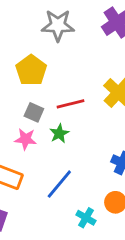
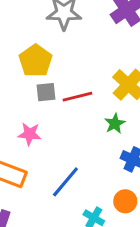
gray square: (34, 112) -> (46, 92), moved, turned -30
green star: (59, 133) -> (115, 124), moved

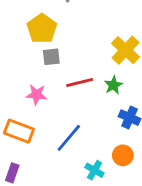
red line: (77, 97) -> (80, 82), moved

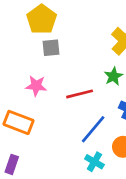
red line: (80, 82) -> (80, 94), moved
blue line: (69, 138) -> (93, 129), moved

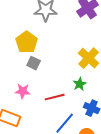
gray square: (51, 48) -> (34, 63), turned 32

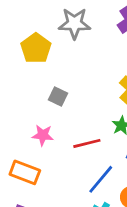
yellow pentagon: (27, 42) -> (36, 48), moved

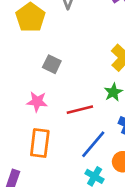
orange rectangle: (25, 172) -> (40, 143), moved, turned 76

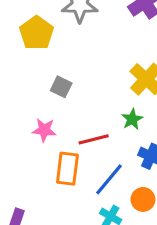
orange rectangle: (40, 143) -> (67, 169), moved

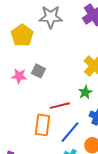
pink star: (44, 130) -> (19, 76), moved

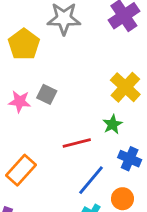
orange rectangle: (42, 125) -> (21, 170), moved, turned 35

